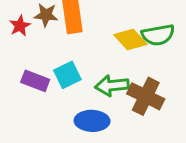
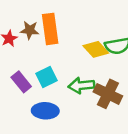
purple rectangle: (35, 81) -> (21, 82), turned 30
blue ellipse: (92, 121) -> (45, 111), moved

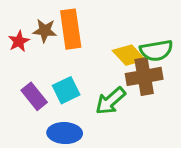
green arrow: (81, 85) -> (110, 101), turned -35
brown cross: (108, 94) -> (144, 76), moved, turned -36

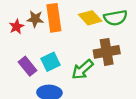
green semicircle: (156, 50) -> (115, 18), moved
yellow diamond: (129, 55) -> (90, 18), moved

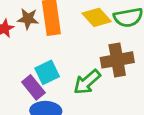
purple rectangle: (27, 66) -> (33, 87), moved

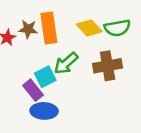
green arrow: (87, 82) -> (66, 63), moved

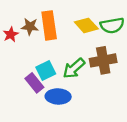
green arrow: (66, 63) -> (74, 68), moved
blue ellipse: (44, 111) -> (58, 96), moved

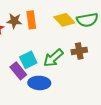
orange rectangle: (49, 25) -> (31, 20), size x0.7
brown cross: (103, 60) -> (79, 51), size x0.7

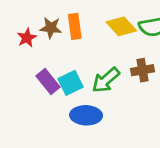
purple rectangle: (18, 71) -> (48, 81), moved

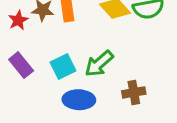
brown cross: (143, 70) -> (134, 92), moved
purple rectangle: (48, 81) -> (21, 65), moved

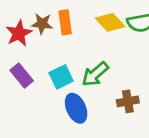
red star: (18, 20) -> (19, 33), size x1.4
blue ellipse: (79, 100) -> (76, 108), turned 64

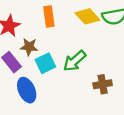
brown star: (42, 24) -> (29, 47), moved
blue ellipse: (76, 108) -> (27, 90), moved

